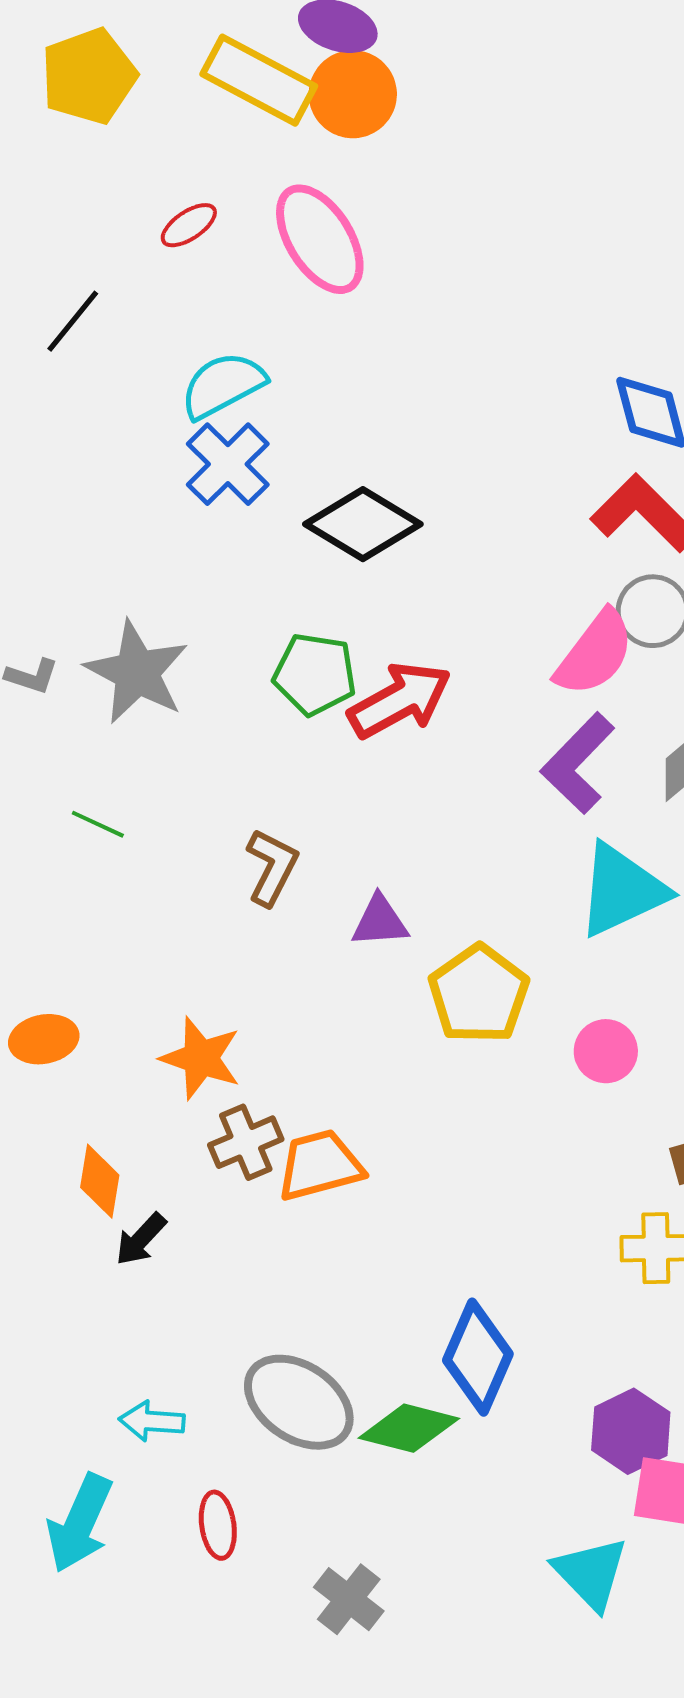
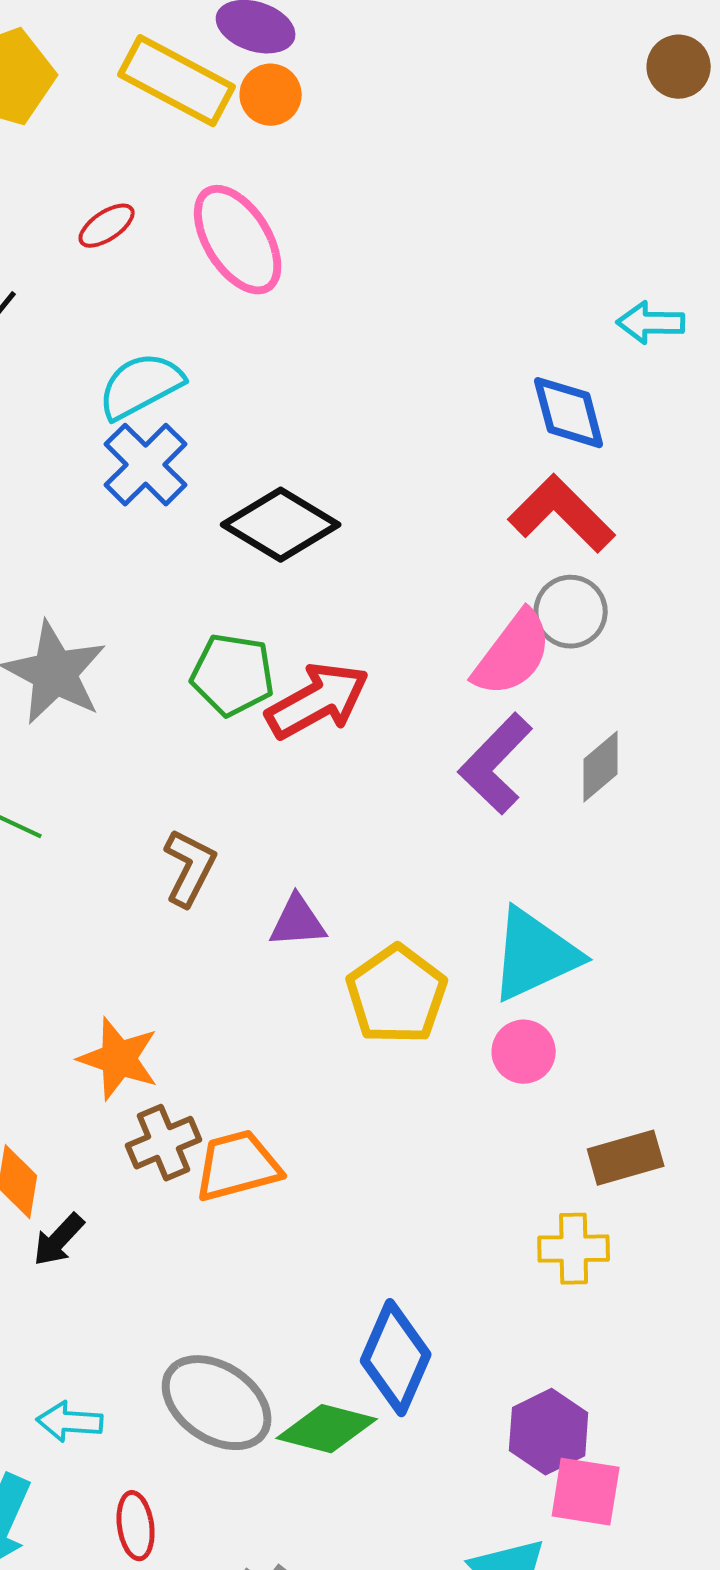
orange circle: (353, 94) -> (271, 95), size x0.7
cyan triangle: (622, 890) -> (535, 955), moved

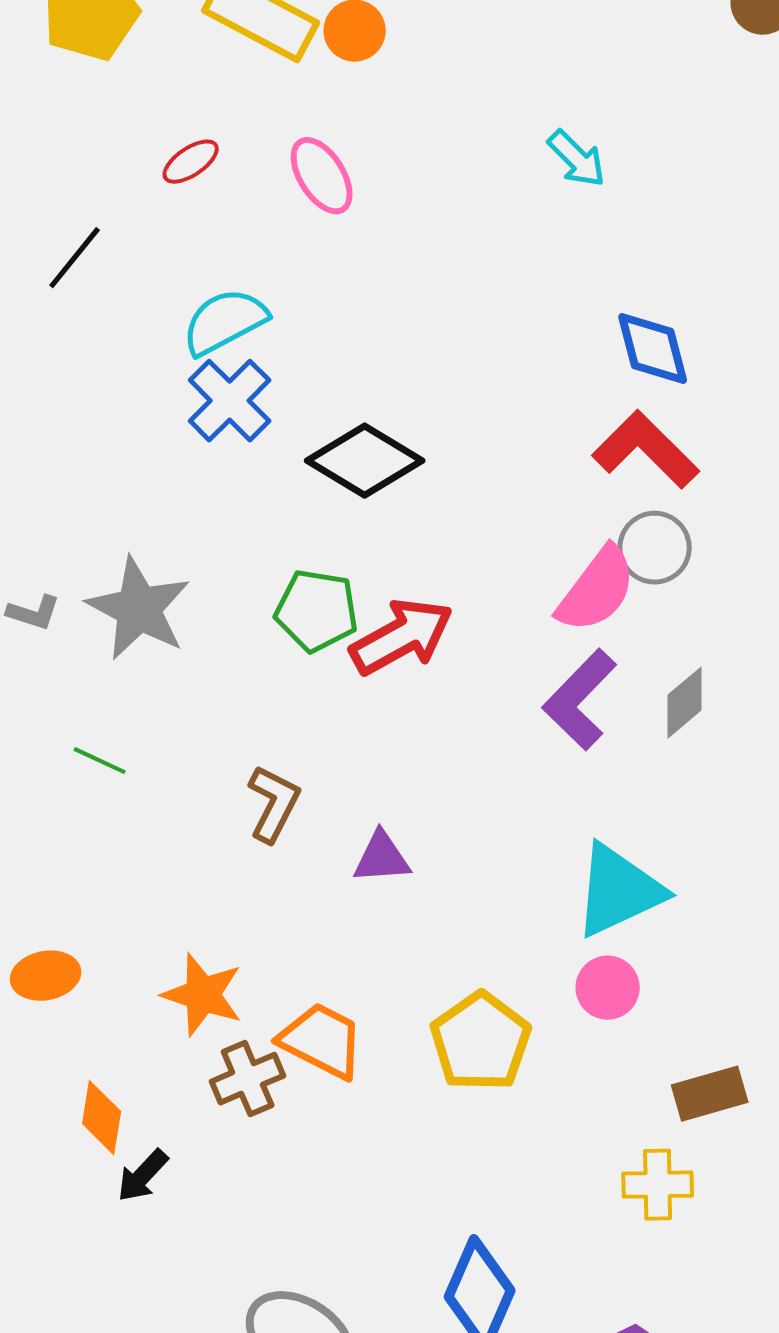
pink ellipse: (238, 240) -> (322, 176), size x0.7
cyan arrow: (651, 323) -> (577, 159), moved, turned -136
yellow pentagon: (397, 995) -> (481, 1042), moved
orange trapezoid: (238, 1166) -> (322, 1041), moved, turned 42

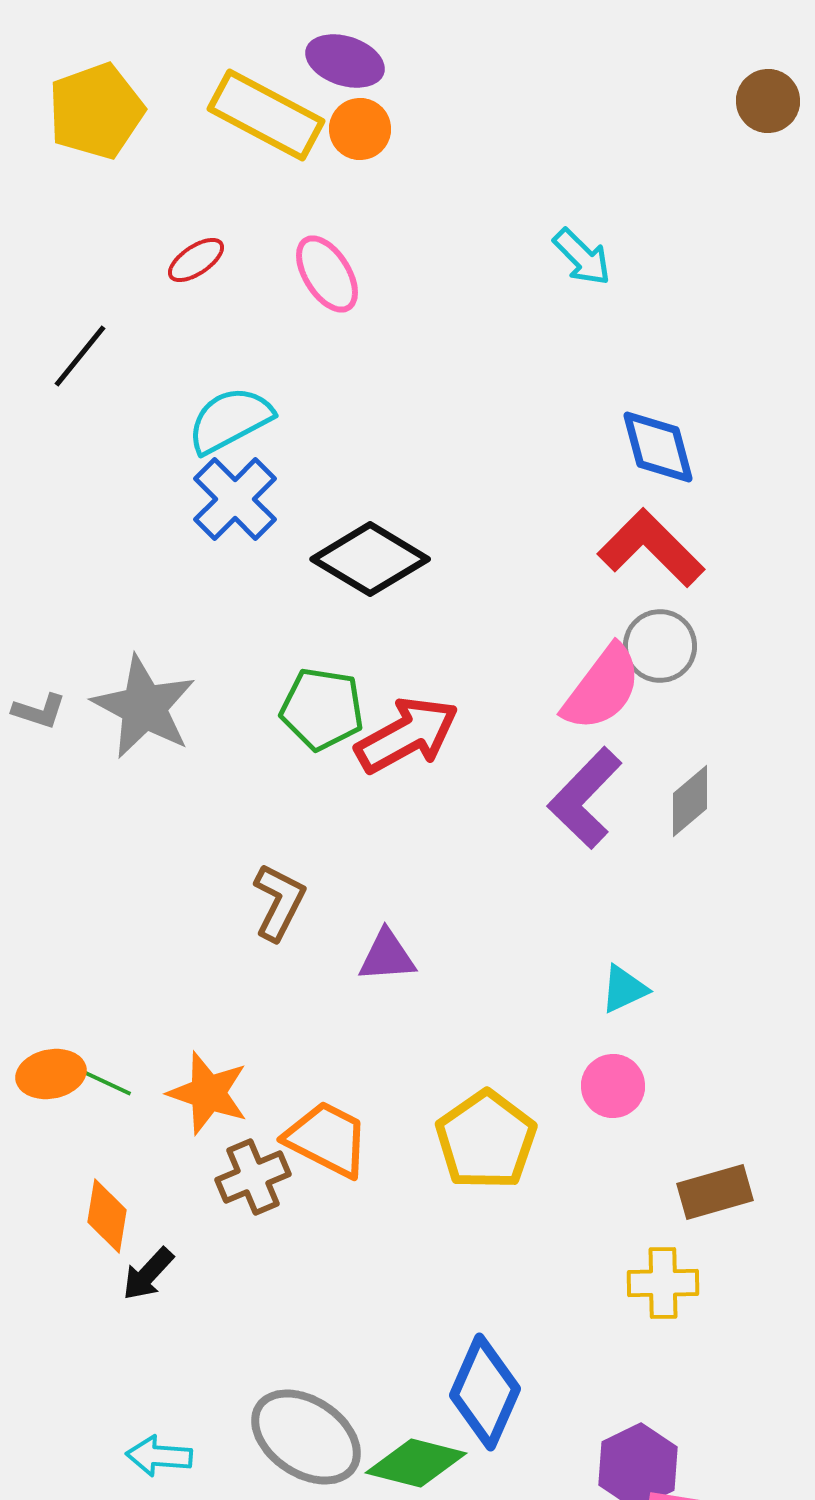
green line: (100, 761) -> (105, 1082), moved
cyan triangle: (619, 891) -> (624, 989), size x0.5

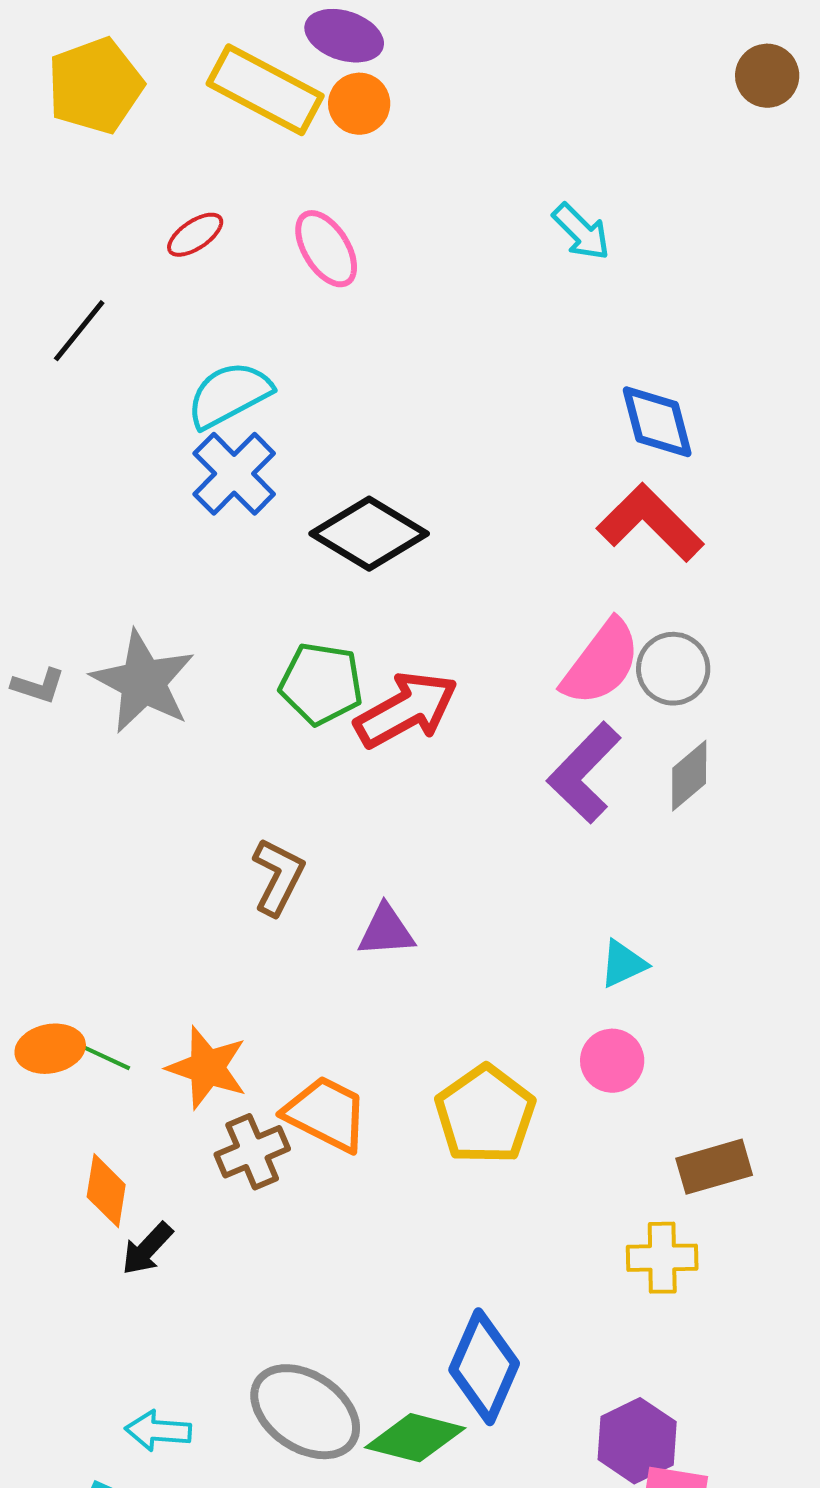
gray circle: (660, 646) -> (673, 669), moved

